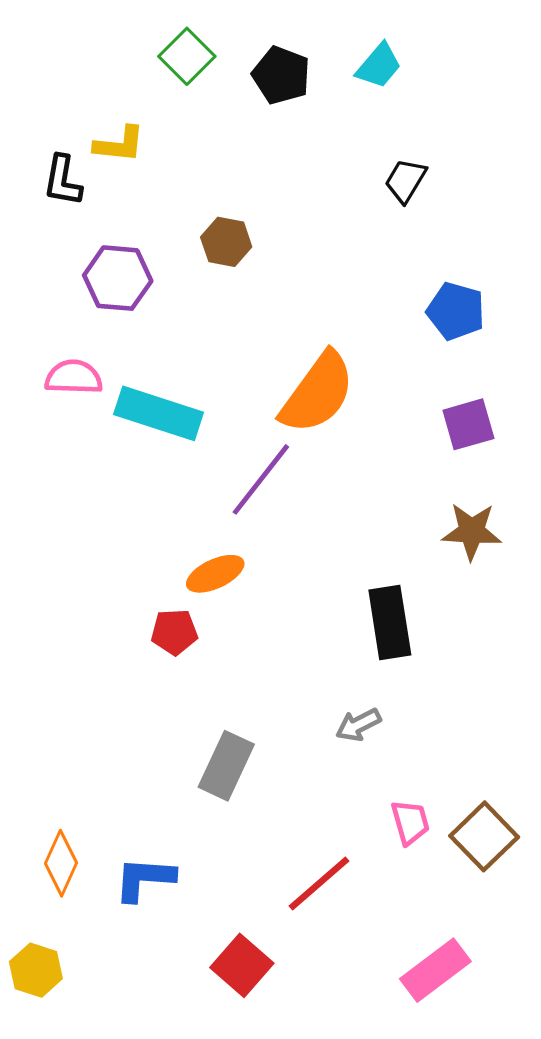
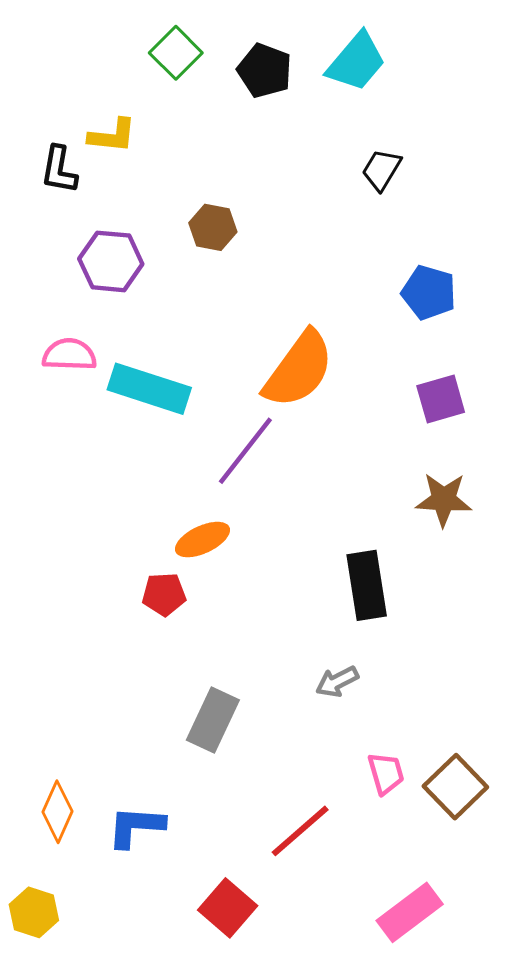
cyan trapezoid: (379, 66) -> (356, 62), size x1.4

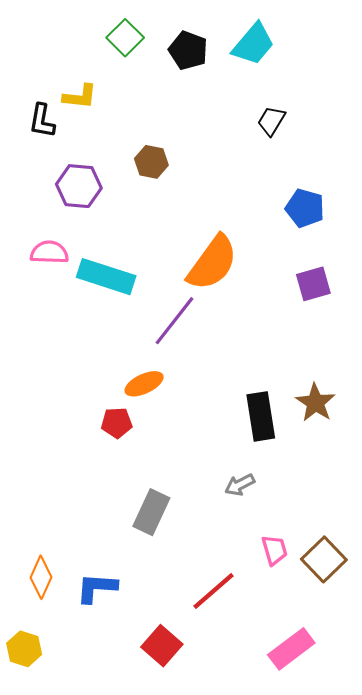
brown star: (444, 500) -> (315, 403), moved, turned 30

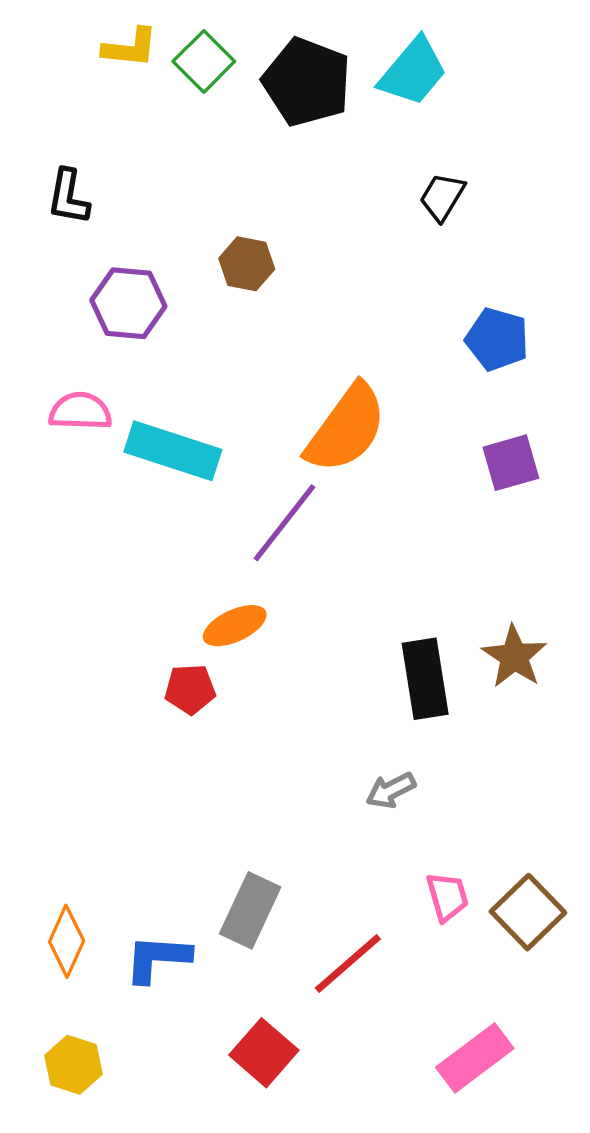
black pentagon: (188, 50) -> (307, 82), size x1.4
yellow L-shape: (80, 97) -> (130, 48), moved
gray rectangle: (151, 512) -> (250, 910), moved
yellow hexagon: (24, 649) -> (73, 1065), moved

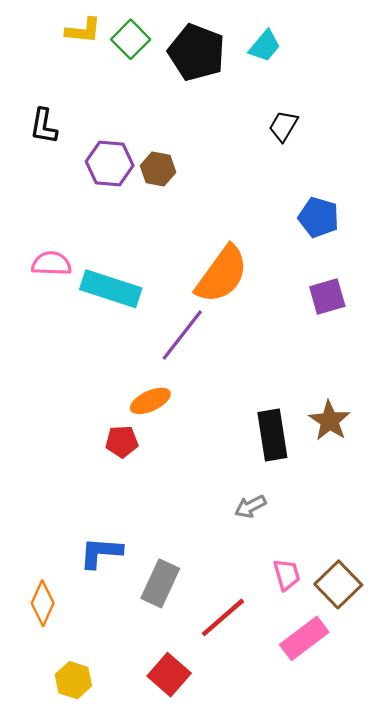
cyan trapezoid: (413, 72) -> (265, 46), size x0.7
purple hexagon: (128, 303) -> (110, 163), moved
blue L-shape: (158, 958) -> (101, 553), moved
pink rectangle: (475, 1058) -> (304, 638), moved
yellow hexagon: (73, 1065) -> (73, 680), moved

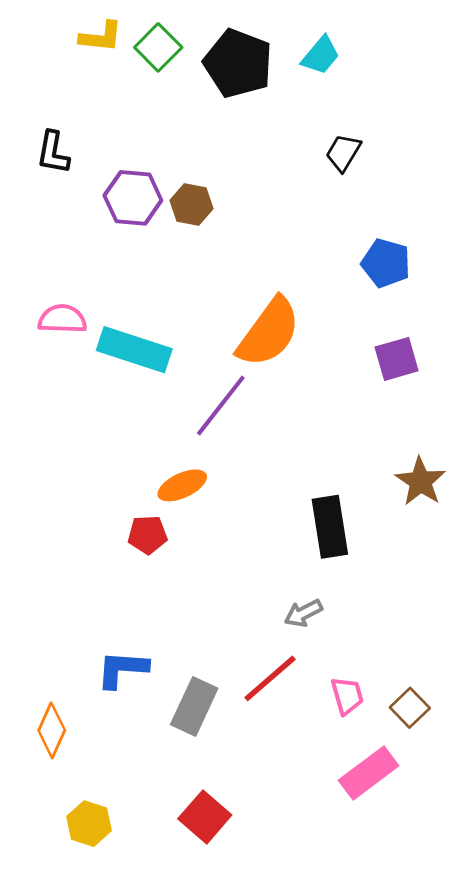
brown star: (330, 421) -> (420, 481), moved
brown square: (338, 584) -> (410, 708), size x0.7
red line: (223, 617) -> (270, 678), moved

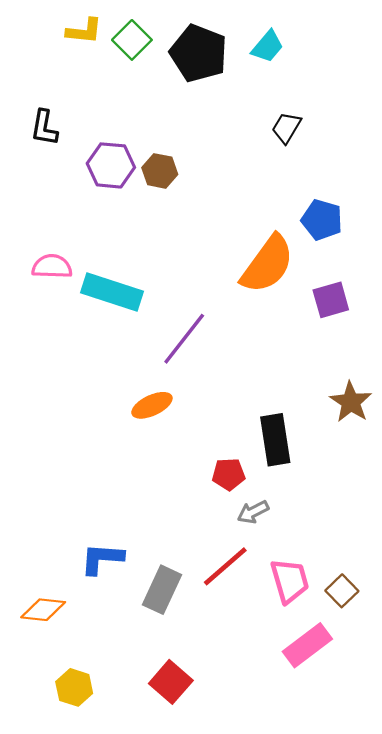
orange semicircle: (269, 332) -> (267, 264), moved
red pentagon: (148, 535) -> (229, 474), moved
pink trapezoid: (347, 696) -> (290, 581), size x1.4
orange diamond: (52, 730) -> (43, 610), turned 72

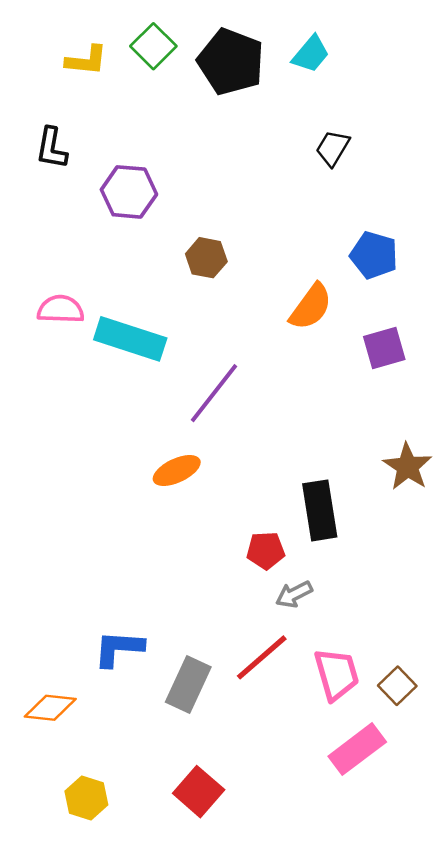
yellow L-shape: (84, 31) -> (86, 60), moved
brown hexagon: (160, 171) -> (206, 258), moved
orange semicircle: (267, 264) -> (311, 307), size x0.7

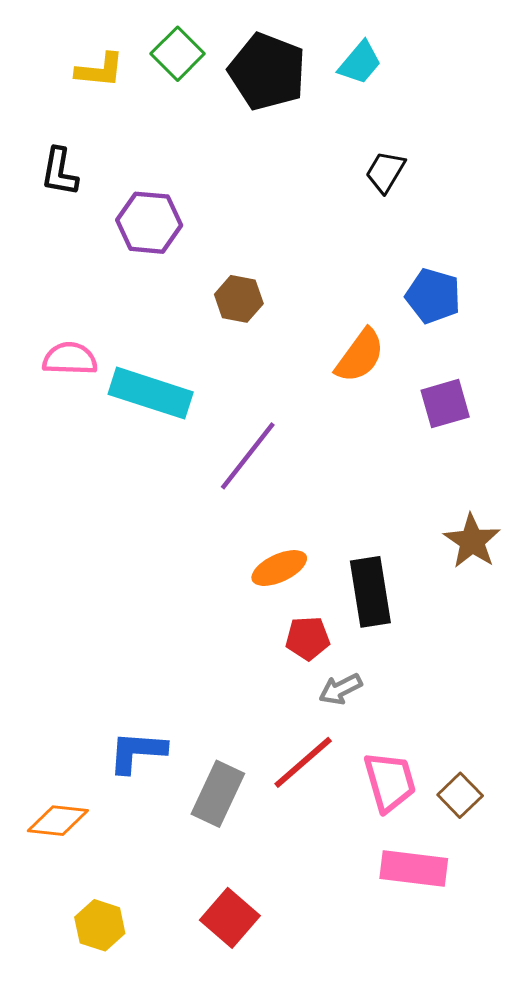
orange ellipse: (177, 470) -> (279, 568), moved
pink rectangle: (357, 749) -> (414, 868), turned 44

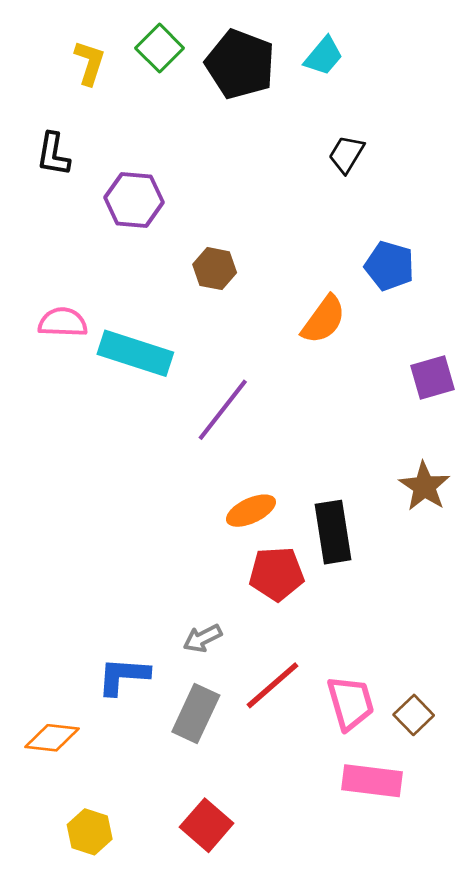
yellow L-shape: (100, 70) -> (90, 63), turned -78
purple square: (445, 404) -> (432, 377), moved
red pentagon: (308, 638) -> (277, 574), size x1.4
gray arrow: (340, 689) -> (203, 638), moved

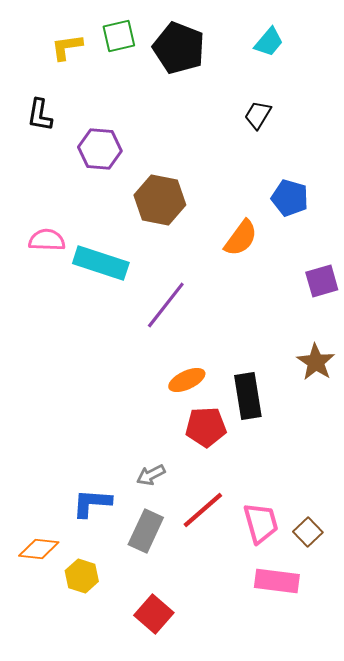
green square: (160, 48) -> (119, 36), turned 32
cyan trapezoid: (324, 56) -> (269, 42), moved
yellow L-shape: (90, 63) -> (67, 47), turned -116
brown hexagon: (215, 269) -> (160, 200), size x1.6
yellow hexagon: (90, 832) -> (82, 576), moved

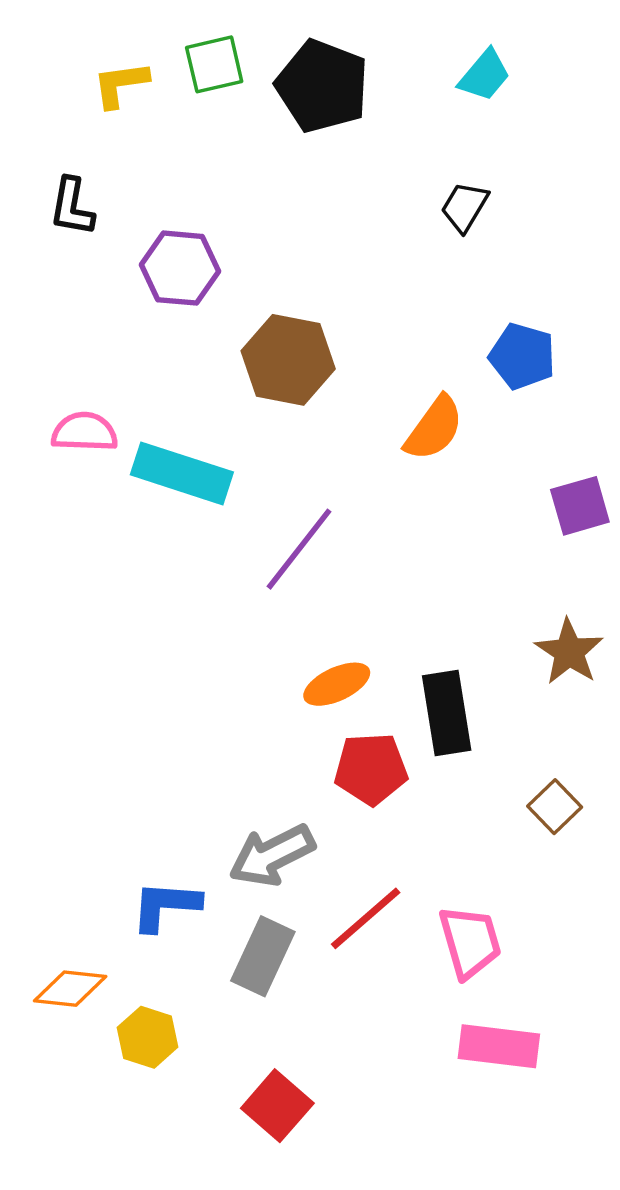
gray arrow: (151, 475) -> (272, 855), size x1.6
brown square: (308, 532) -> (555, 807), moved

